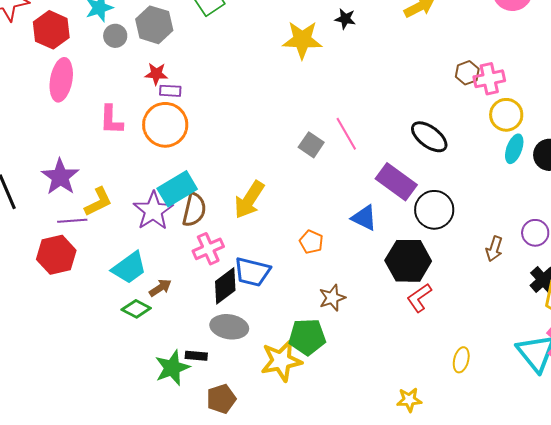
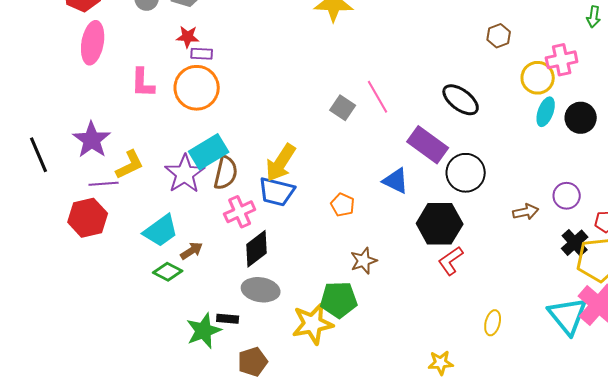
pink cross: (489, 79) -> (562, 60), moved
brown arrow: (494, 249) -> (526, 212), turned -120
blue trapezoid: (252, 272) -> (277, 192), moved

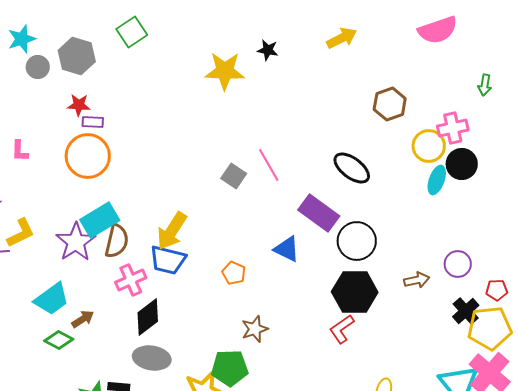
brown hexagon: (499, 36) -> (390, 104), size x1.4
pink L-shape: (143, 83) -> (20, 151), moved, size x0.7
black circle: (581, 118) -> (462, 164), moved
black hexagon: (440, 224) -> (355, 292), moved

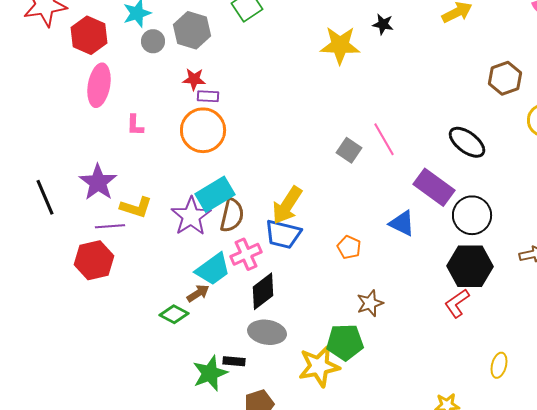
yellow L-shape: (21, 233) -> (136, 207), turned 44
cyan trapezoid: (52, 299) -> (213, 269), moved

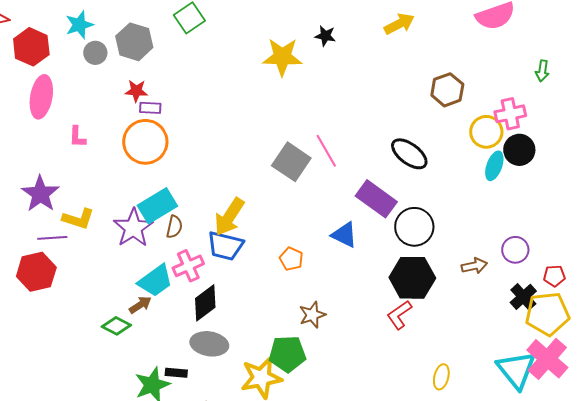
gray square: (349, 150) -> (291, 162), size x1.5
brown semicircle: (232, 215) -> (174, 227), size x0.7

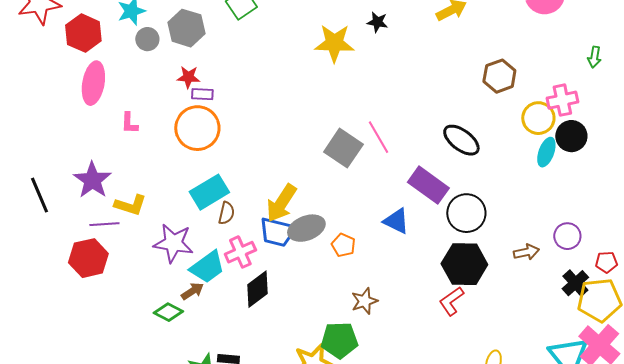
purple star: (133, 228) -> (173, 243), moved, turned -30
gray ellipse: (209, 344) -> (306, 228), moved, turned -30

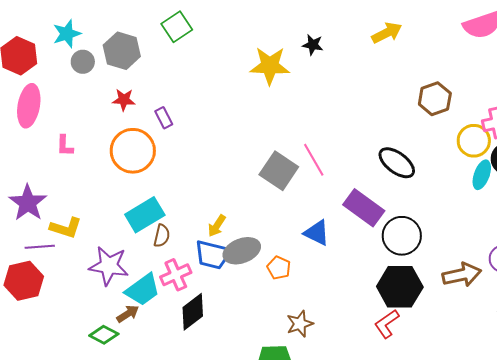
purple rectangle: (202, 94) -> (164, 118), moved, turned 60
yellow arrow: (281, 203) -> (217, 226), size x0.6
blue triangle: (396, 221) -> (317, 233), moved
brown arrow: (526, 252) -> (462, 275), size x1.5

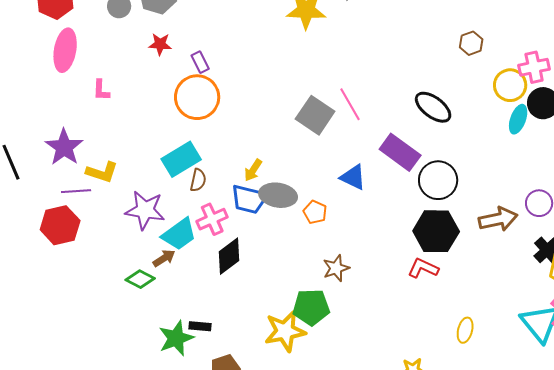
brown hexagon: (435, 99) -> (471, 43), size x0.7
orange circle: (133, 151) -> (197, 97), moved
gray ellipse: (242, 251) -> (278, 195), turned 30
red L-shape: (387, 324) -> (423, 268), turned 60

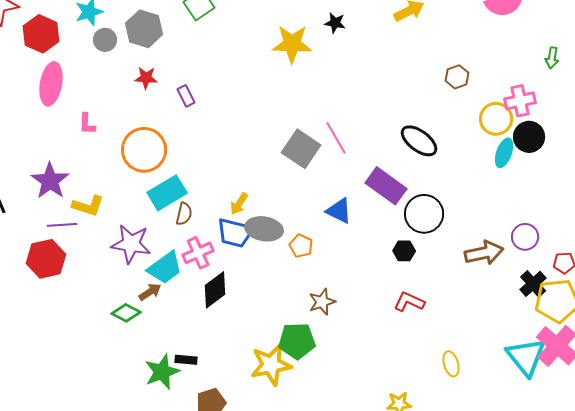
orange circle: (197, 97) -> (144, 150), moved
black hexagon: (436, 231) -> (404, 251), moved, size x0.5
yellow ellipse: (465, 330) -> (451, 364), turned -30

